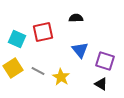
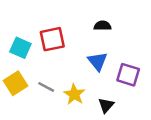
black semicircle: (76, 18) -> (102, 26), moved
black triangle: (101, 84) -> (106, 105), moved, turned 40

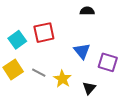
black semicircle: (102, 26) -> (87, 11), moved
cyan square: (20, 48) -> (17, 40), turned 30

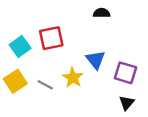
yellow star: (62, 79) -> (73, 78), moved
black triangle: (89, 88) -> (127, 103), moved

